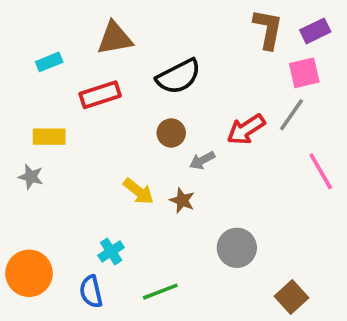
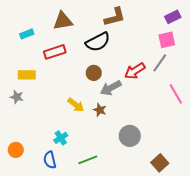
brown L-shape: (268, 29) -> (115, 17), moved, turned 65
gray arrow: (202, 160) -> (111, 88), size x1.5
orange circle: (29, 273) -> (16, 150), size x0.6

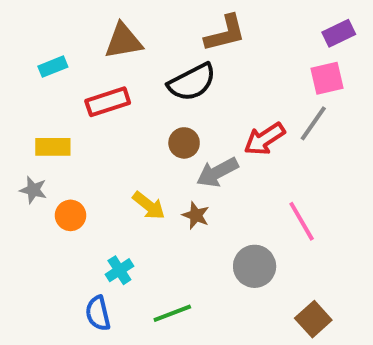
pink line: (176, 94) -> (302, 221), moved
orange circle: (16, 150) -> (70, 215), moved

